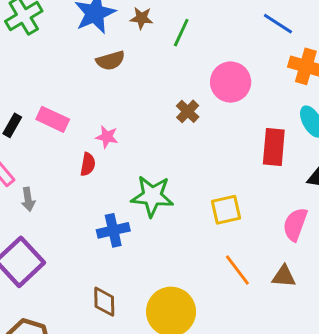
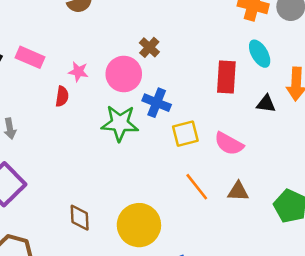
pink circle: (231, 82) -> (124, 74), moved
pink semicircle: (295, 224) -> (229, 144), moved, turned -80
blue cross: (113, 230) -> (157, 103), moved, turned 36

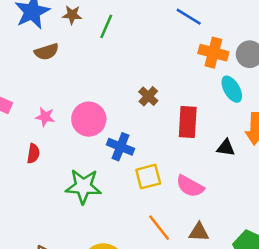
brown cross: (149, 47) -> (148, 96), moved
cyan ellipse: (260, 54) -> (232, 89), moved
red semicircle: (62, 96) -> (33, 154), moved
green star: (120, 123) -> (83, 186), moved

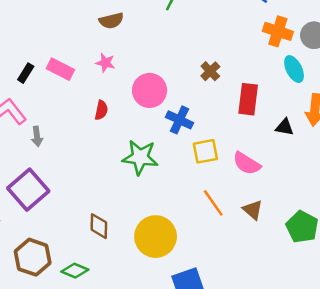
pink star: (45, 117) -> (105, 63), moved
red semicircle: (33, 154) -> (101, 110), moved
brown triangle: (199, 232) -> (253, 210), turned 35

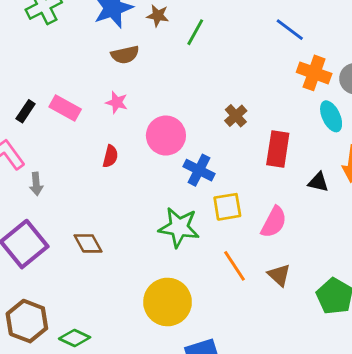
green star: (140, 157) -> (179, 227), moved
pink semicircle: (247, 163) -> (274, 222), turned -96
brown diamond: (99, 226) -> (88, 243), moved, turned -32

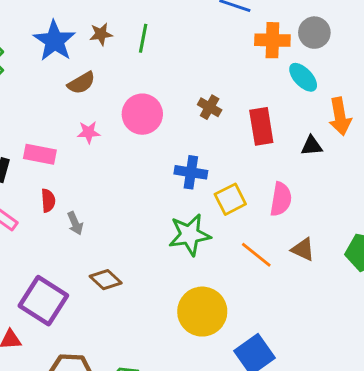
pink circle: (166, 136) -> (142, 114), moved
red semicircle: (110, 156) -> (48, 201), moved
gray arrow: (36, 184) -> (75, 223), moved

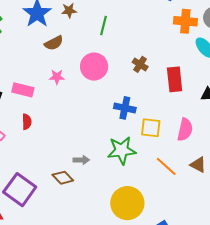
green line: (143, 38) -> (103, 26), moved
yellow square: (230, 199) -> (151, 128), turned 30
gray arrow: (75, 223) -> (81, 160), moved, turned -70

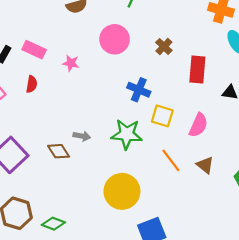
pink star: (57, 77) -> (71, 63), moved

